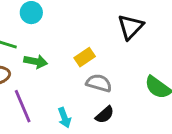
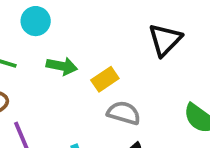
green arrow: (36, 61) -> (62, 66), moved

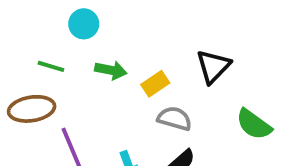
black triangle: (165, 40) -> (213, 66), moved

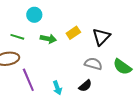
yellow rectangle: (155, 84) -> (73, 33), moved
gray semicircle: (175, 119) -> (93, 64), moved

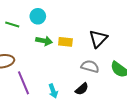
cyan circle: (34, 15) -> (38, 16), moved
yellow rectangle: (73, 33) -> (65, 42), moved, turned 40
green line: (17, 37) -> (12, 24), moved

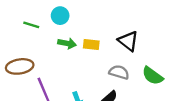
black triangle: (98, 39) -> (128, 41), turned -36

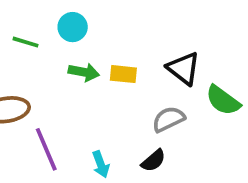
gray semicircle: (119, 72) -> (168, 119), turned -42
green semicircle: (153, 76) -> (223, 100), moved

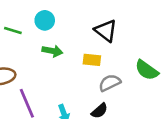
black triangle: (183, 68) -> (106, 31), moved
yellow rectangle: (123, 74) -> (92, 60), moved

